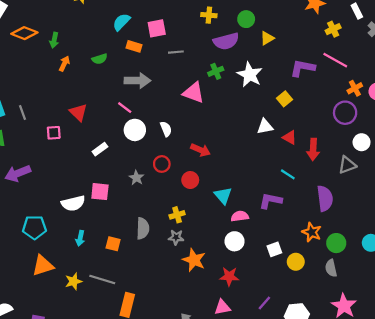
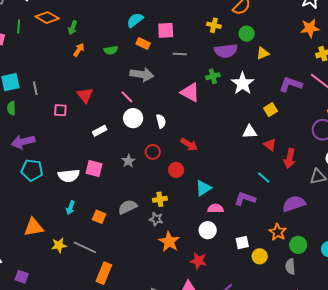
cyan triangle: (223, 196) -> (203, 188), turned 30
purple semicircle: (325, 198) -> (294, 204), turned -110
cyan pentagon: (34, 227) -> (32, 170), moved
gray semicircle: (143, 228) -> (128, 207), turned -126

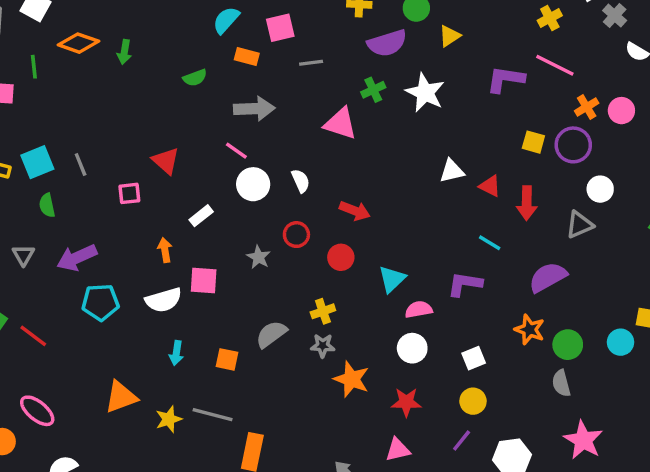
orange arrow: (79, 50) -> (165, 250), moved, turned -32
yellow square: (271, 110) -> (533, 142), moved, turned -32
yellow circle: (260, 256) -> (473, 401), moved

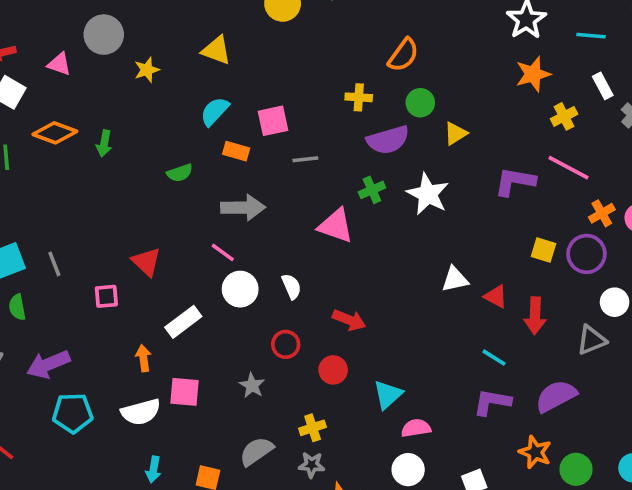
white rectangle: (201, 216) -> (183, 322), size x1.4
gray star: (259, 257) -> (252, 385), moved
purple L-shape: (465, 284) -> (492, 402), moved

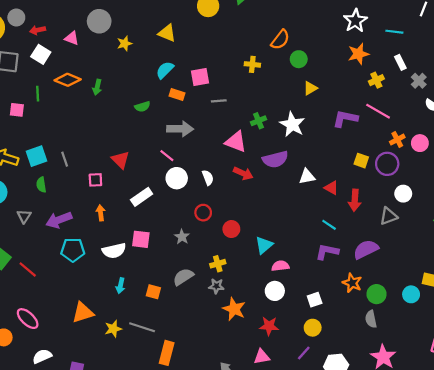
green circle: (420, 103) -> (299, 59), moved
purple semicircle: (388, 140) -> (275, 159), moved
red arrow: (349, 320) -> (243, 173), moved
orange arrow: (143, 358) -> (101, 213), moved

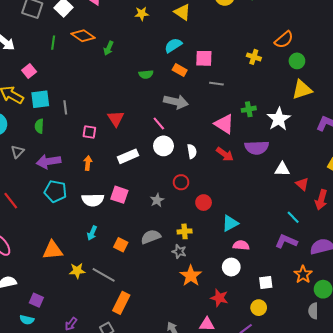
yellow triangle: (310, 88) -> (302, 90), size x1.5
pink square: (17, 110) -> (29, 71), moved, turned 32

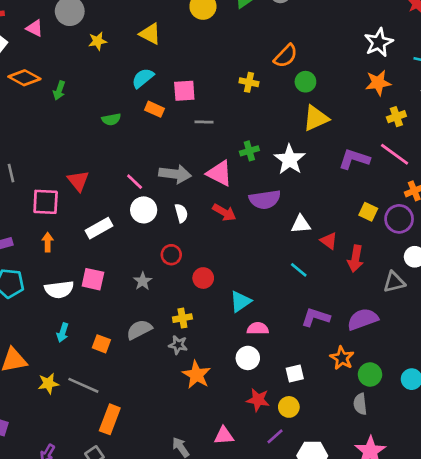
gray arrow: (176, 102) -> (175, 174), moved
pink square: (89, 132) -> (46, 202), size x1.5
cyan line: (293, 217) -> (299, 270), moved
red star: (219, 298) -> (258, 400), moved

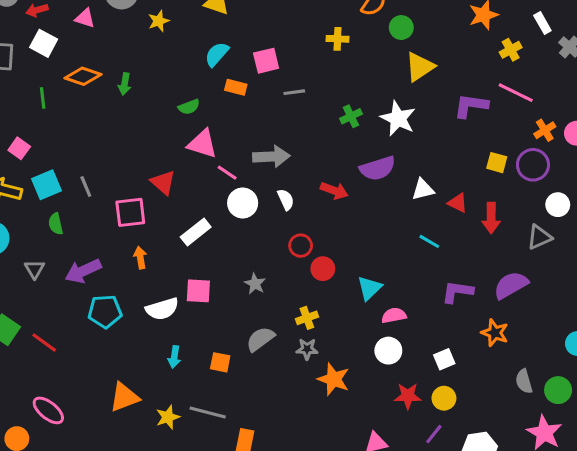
pink triangle: (219, 173) -> (202, 144), moved
red circle: (171, 255) -> (301, 246), moved
green circle: (370, 374) -> (558, 390), moved

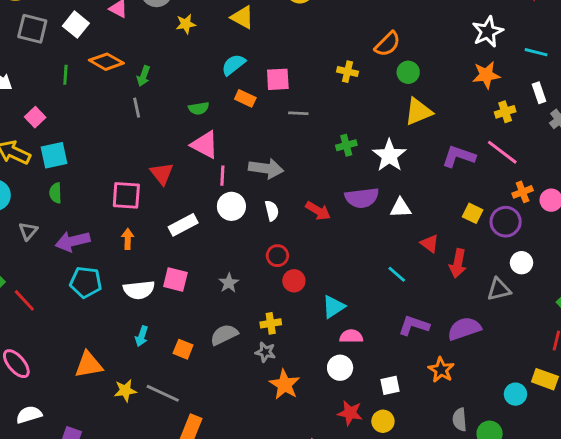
pink line: (227, 173) -> (222, 176), turned 48
gray line: (86, 186) -> (137, 108), moved
white triangle: (423, 189) -> (401, 208), moved

